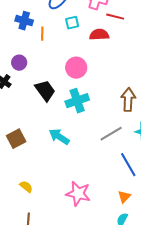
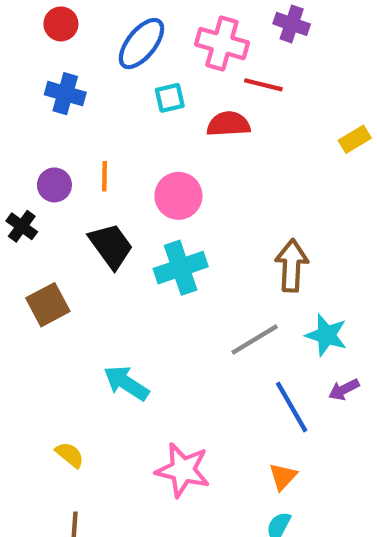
orange line: (42, 34) -> (104, 176), moved
cyan arrow: (59, 137) -> (126, 383), moved
brown square: (16, 139) -> (48, 305), moved

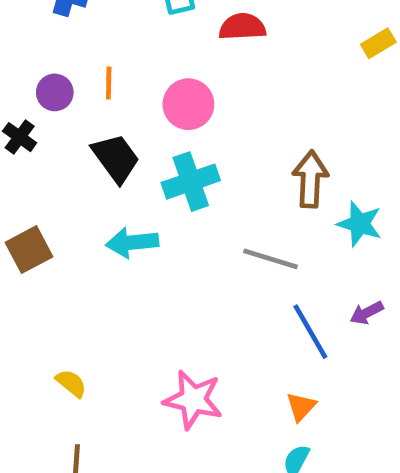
brown square: (48, 305) -> (29, 250), moved
cyan star: (326, 335) -> (360, 224), moved
gray line: (255, 339) -> (270, 259), turned 48
cyan arrow: (126, 383) -> (132, 243), moved, turned -39

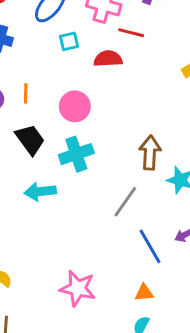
gray line: (270, 259) -> (125, 202), turned -72
orange triangle: (301, 407) -> (144, 293), turned 42

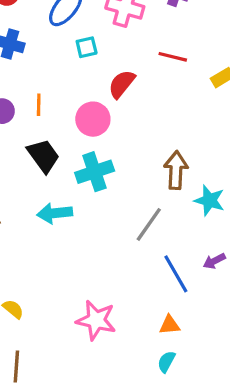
red line: (131, 33) -> (173, 57), moved
red semicircle: (108, 59) -> (122, 84), moved, turned -48

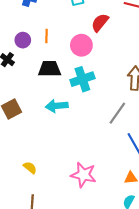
black trapezoid: (43, 156) -> (50, 69), turned -55

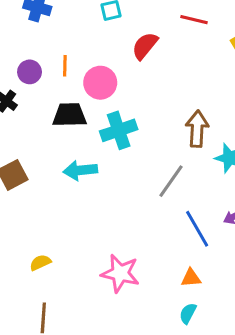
pink circle: (81, 45) -> (100, 83), moved
yellow semicircle: (30, 168) -> (40, 263), turned -64

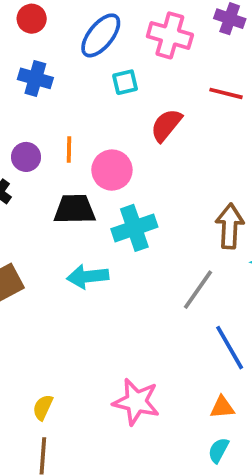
yellow semicircle: (40, 263) -> (43, 407), moved, turned -40

